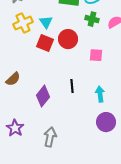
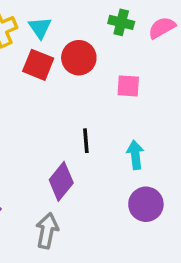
purple diamond: (43, 96) -> (61, 181), moved

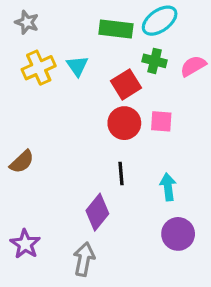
red circle: (79, 58) -> (124, 123), moved
red square: (38, 65) -> (126, 84), moved, turned 36

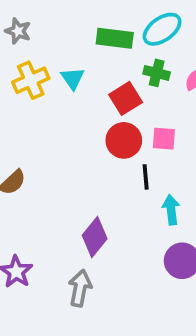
black line: (121, 173) -> (146, 177), moved

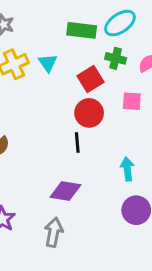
pink square: (164, 139) -> (132, 101), moved
black line: (146, 177) -> (77, 142), moved
purple diamond: (95, 237) -> (65, 191), turned 60

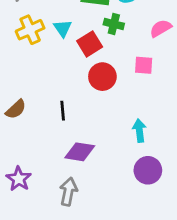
green cross: (116, 58) -> (114, 24), moved
red square: (91, 79) -> (90, 44), moved
black line: (77, 142) -> (63, 111), moved

